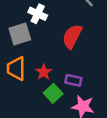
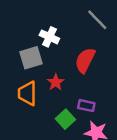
red star: (44, 72) -> (56, 82), moved

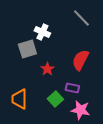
red semicircle: (85, 60) -> (80, 60), moved
orange trapezoid: (27, 93) -> (19, 99), moved

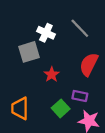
gray line: (81, 18) -> (80, 28), moved

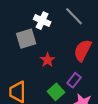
purple rectangle: (80, 96) -> (74, 80), turned -64

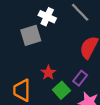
red star: (47, 60) -> (48, 73), moved

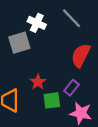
green square: (61, 90) -> (52, 100), turned 35

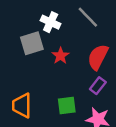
red star: (38, 82) -> (60, 56), moved
purple rectangle: (71, 88) -> (98, 86), moved

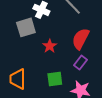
red star: (60, 56) -> (50, 46), moved

